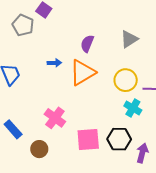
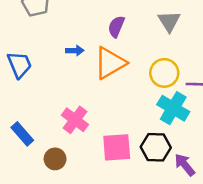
gray triangle: (129, 39) -> (169, 21), turned -30
cyan cross: (133, 108) -> (173, 108), size x1.4
purple arrow: (142, 153) -> (185, 165), turned -54

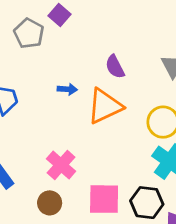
purple semicircle: (116, 27) -> (115, 67), turned -55
brown circle: (55, 159) -> (50, 203), moved

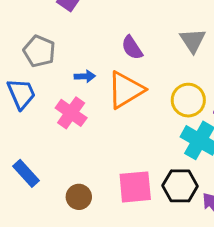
gray pentagon: (29, 33) -> (39, 51), moved
pink cross: (61, 165) -> (71, 113), moved

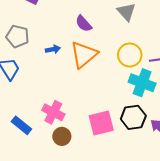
pink cross: (71, 113) -> (53, 112), moved

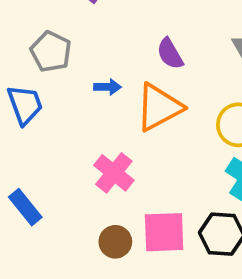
pink cross: (53, 112) -> (114, 173), moved
brown circle: (62, 136) -> (115, 242), moved

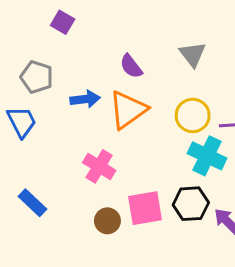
blue arrow: (107, 87) -> (85, 99), size x1.4

